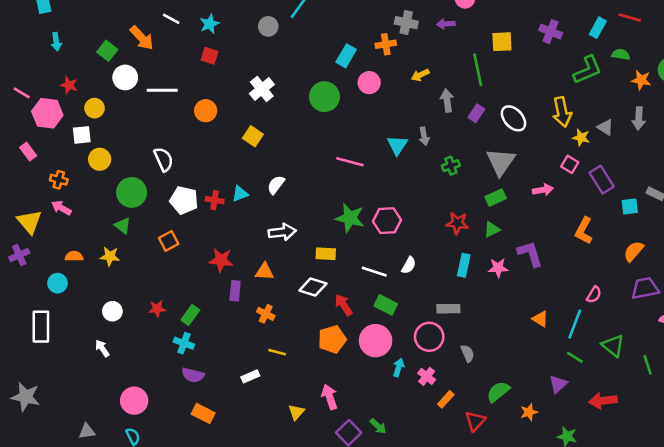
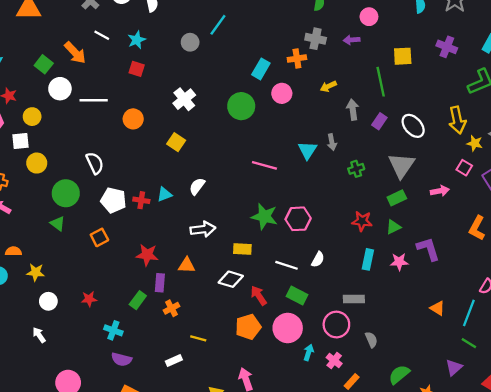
yellow star: (110, 256) -> (36, 272), moved
orange cross: (266, 314) -> (171, 308), moved, turned 35
green rectangle: (190, 315) -> (138, 300), moved

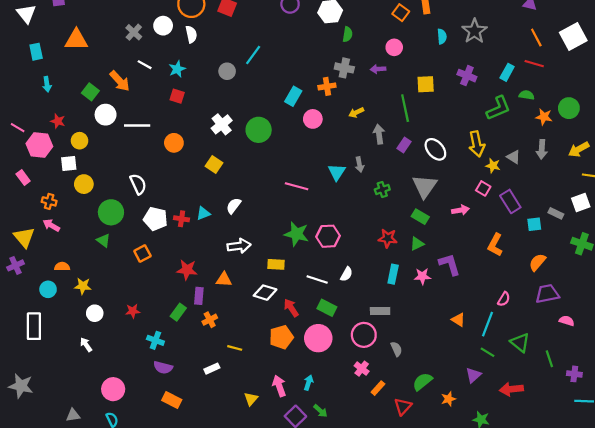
green circle: (241, 106) -> (259, 130), moved
green rectangle: (397, 198) -> (420, 217), turned 56
cyan arrow: (309, 352) -> (308, 383), moved

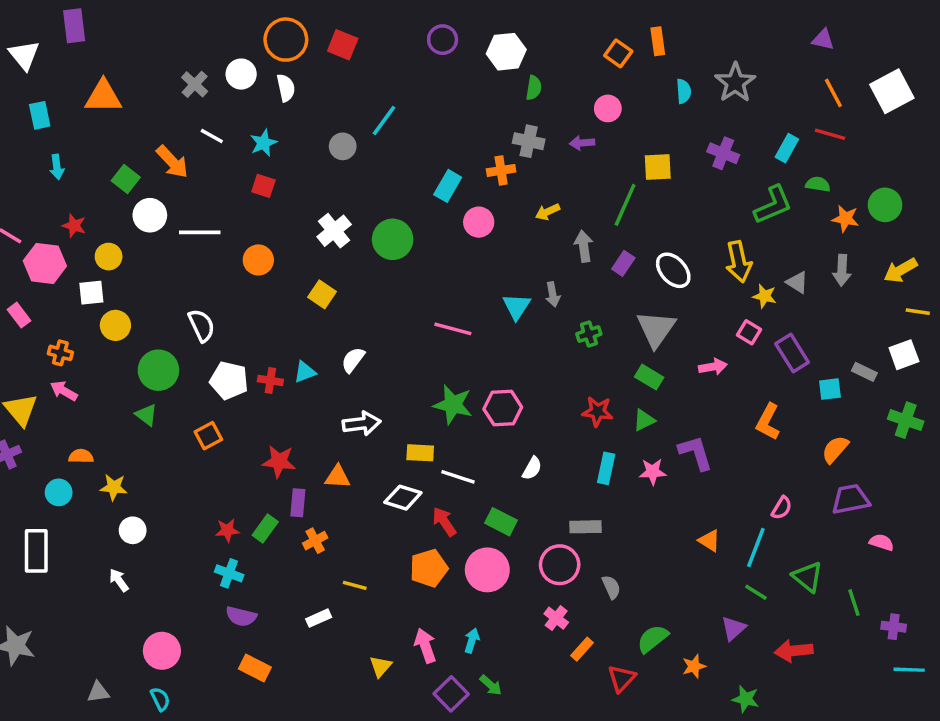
green line: (405, 108) -> (625, 205), turned 36
white line: (317, 280) -> (458, 477), moved
red star: (133, 311) -> (227, 530), moved

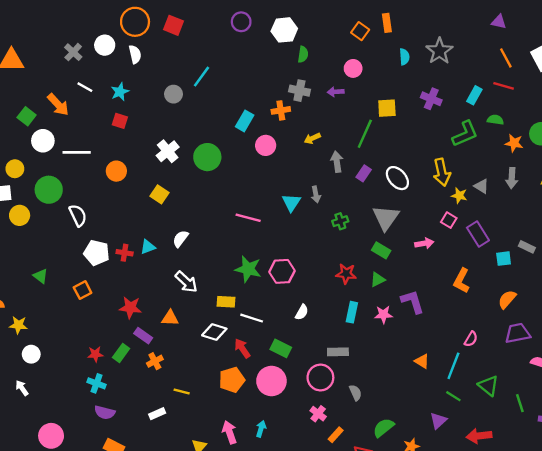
green circle: (158, 370) -> (49, 190), moved
white arrow: (362, 424) -> (186, 282), turned 50
purple rectangle: (298, 503) -> (143, 336), turned -60

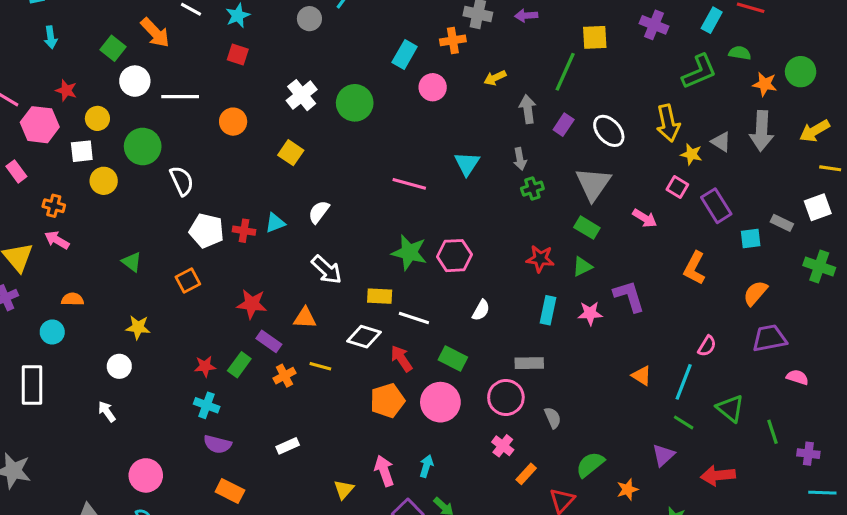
gray arrow: (512, 178) -> (762, 131), size x1.4
gray arrow: (316, 194) -> (520, 159), moved
pink arrow: (424, 243) -> (645, 218), turned 42
yellow star: (18, 325) -> (138, 327), moved
yellow line: (182, 391) -> (320, 366), moved

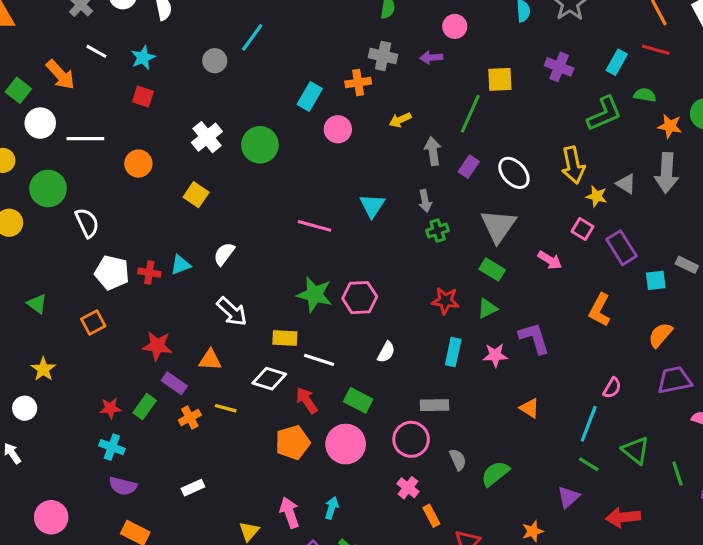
yellow star: (138, 327) -> (43, 369), turned 30
orange triangle: (642, 376) -> (530, 408), moved
green semicircle: (590, 465) -> (495, 474), moved
orange rectangle: (526, 474) -> (431, 516), turned -70

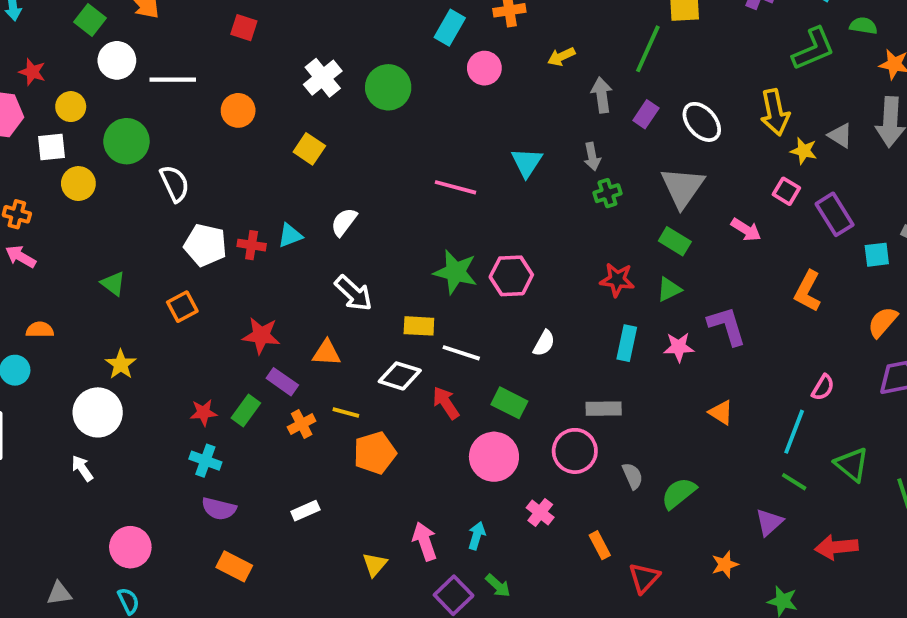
white circle: (25, 408) -> (98, 412), size x1.6
orange pentagon: (293, 442) -> (375, 453), moved
pink cross: (408, 488) -> (540, 513), moved

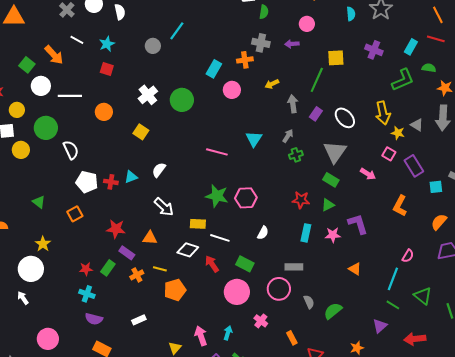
gray arrow: (592, 157) -> (288, 136), turned -136

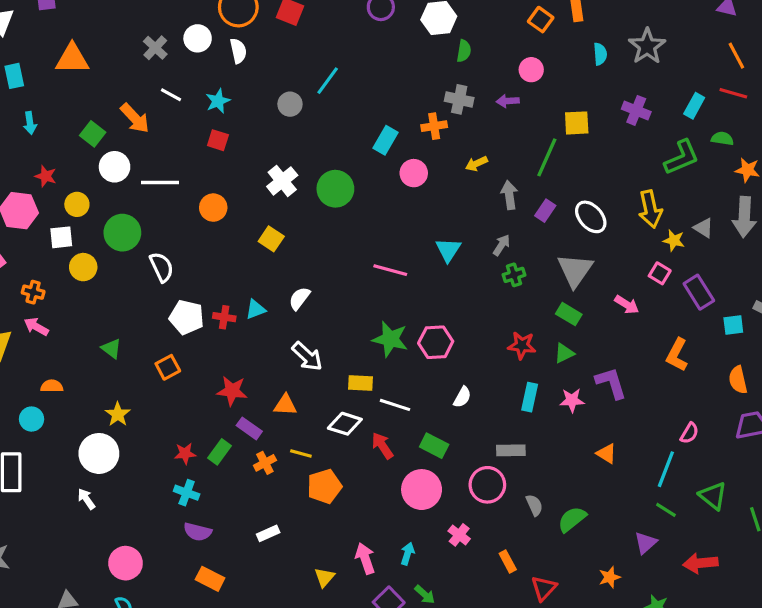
orange semicircle: (439, 222) -> (738, 380), turned -54

